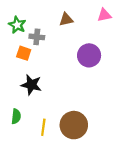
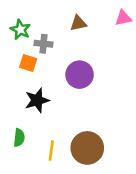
purple circle: (89, 55) -> (80, 75), moved
black star: (31, 85) -> (37, 100), turned -30

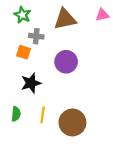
brown triangle: (78, 23) -> (65, 19), size x1.6
green star: (20, 30) -> (22, 15), moved
yellow line: (51, 151) -> (43, 115), moved

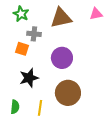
brown circle: (72, 122) -> (68, 93), moved

